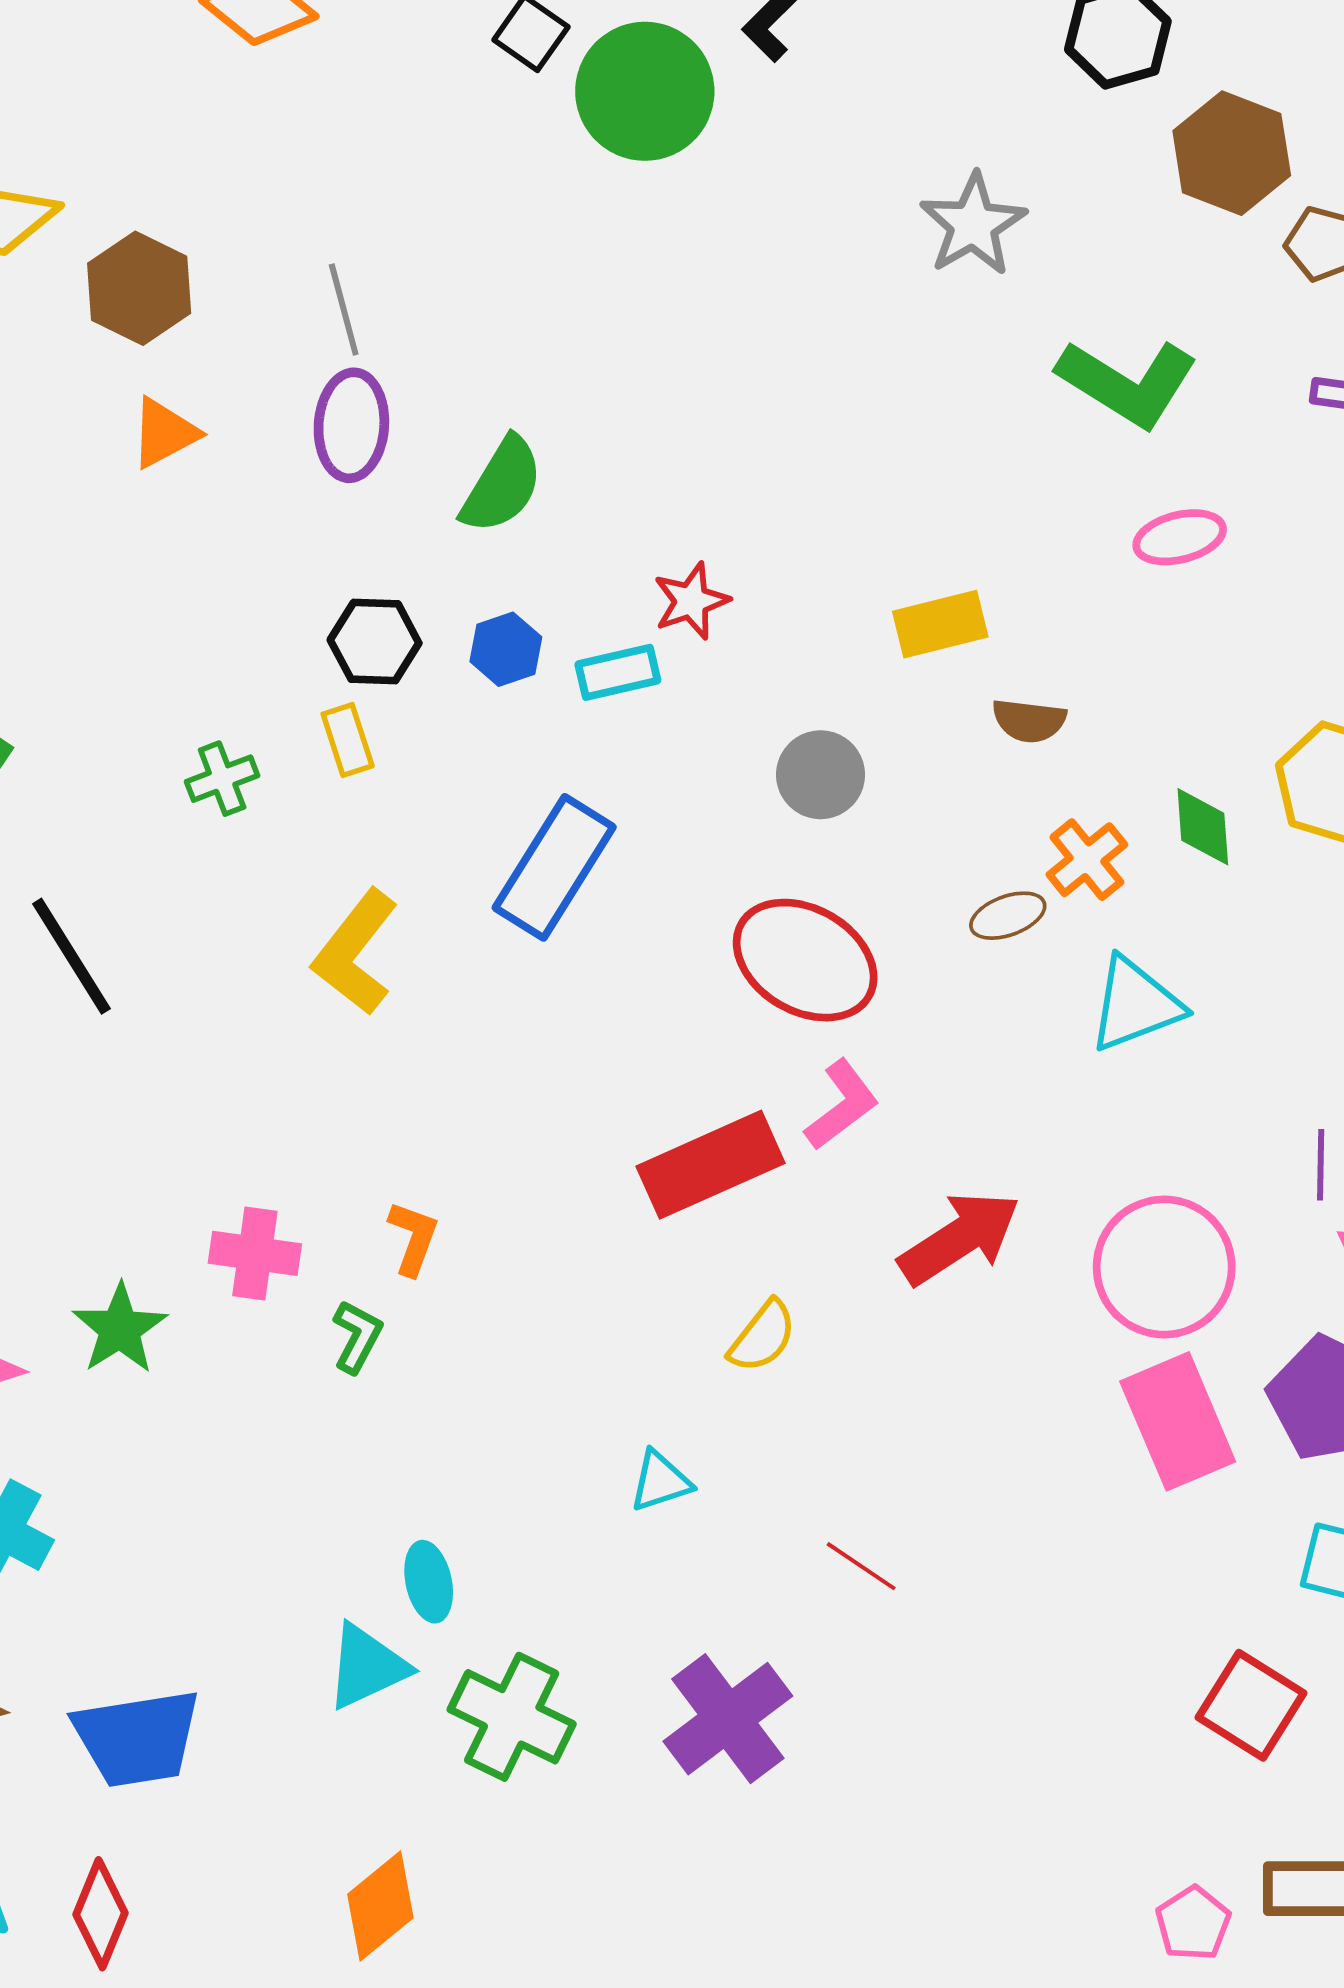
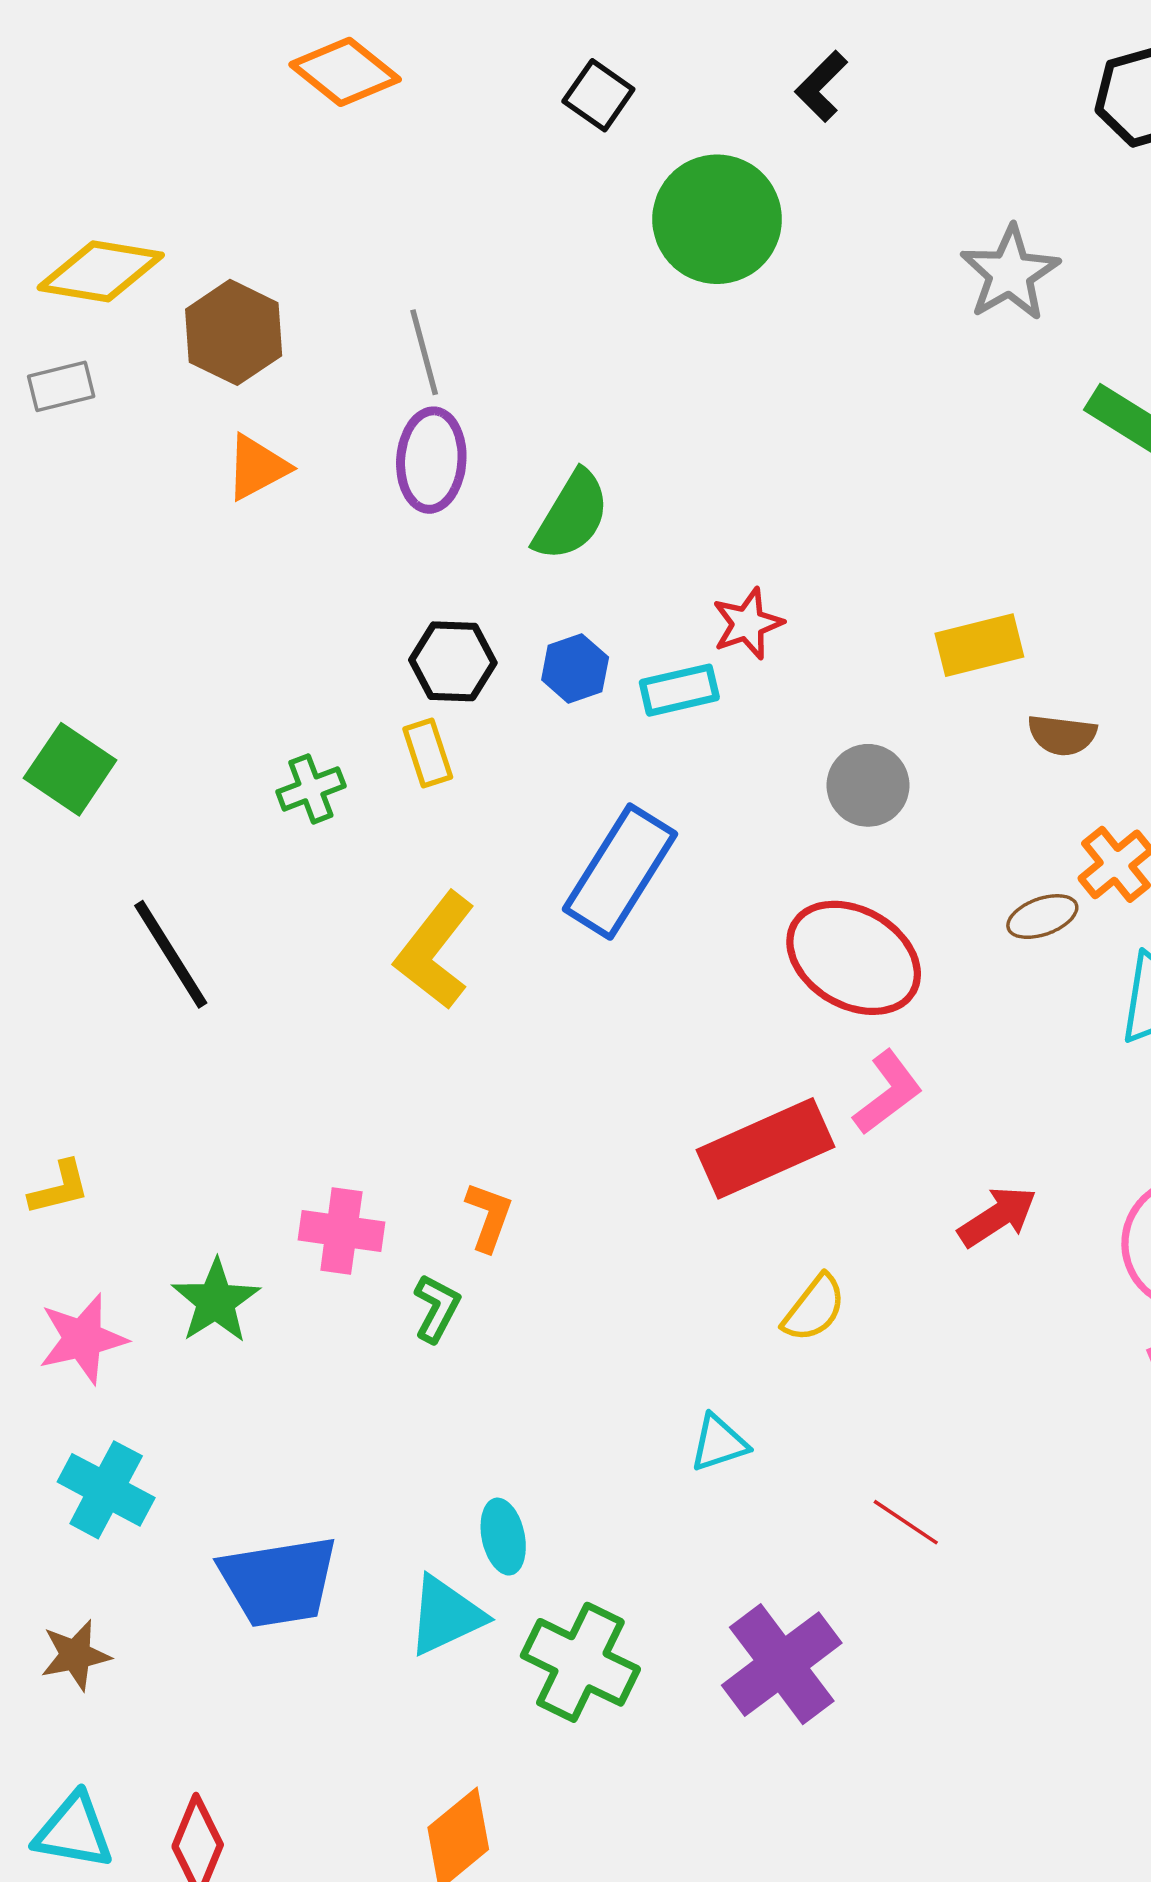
green circle: (645, 91) -> (717, 219), moved
red arrow: (960, 1238) -> (997, 1217), size x0.7
blue trapezoid: (137, 1738) -> (279, 1581), moved

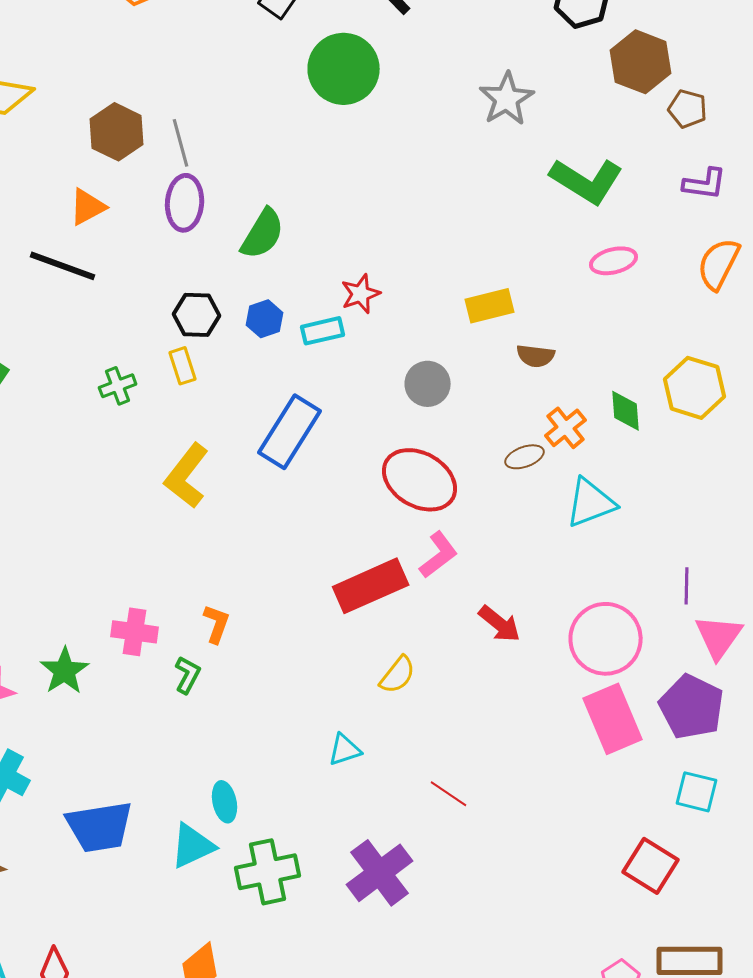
brown hexagon: (234, 332) -> (117, 132), moved
black line: (171, 954) -> (63, 266), moved, turned -38
red arrow: (997, 1217) -> (500, 624), turned 72
green cross: (580, 1662) -> (268, 872), turned -38

